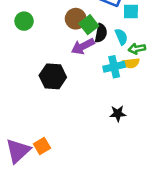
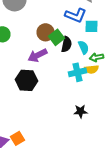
purple arrow: (83, 46) -> (38, 55), moved

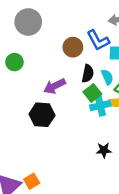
blue L-shape: (76, 15) -> (98, 40), turned 40
brown circle: (46, 32) -> (73, 47), moved
green square: (56, 37) -> (92, 93), moved

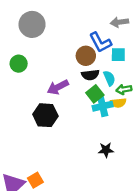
brown circle: (73, 47) -> (86, 56), moved
black semicircle: (88, 74) -> (90, 75), turned 72

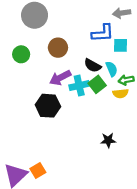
blue L-shape: (100, 42) -> (103, 33), turned -65
brown circle: (86, 56) -> (58, 48), moved
black semicircle: (90, 75) -> (93, 65), turned 36
cyan cross: (103, 106) -> (79, 86), moved

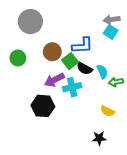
blue L-shape: (103, 33) -> (82, 45), moved
cyan square: (120, 45) -> (111, 32), moved, turned 32
green square: (97, 84) -> (70, 61), moved
yellow semicircle: (120, 93) -> (107, 111), moved, turned 32

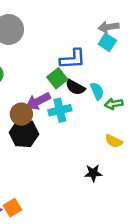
brown circle: (52, 52) -> (21, 114), moved
yellow semicircle: (107, 111) -> (114, 141), moved

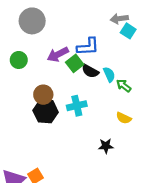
cyan square: (107, 42) -> (128, 31), moved
purple arrow: (38, 101) -> (58, 54), moved
green arrow: (114, 104) -> (124, 86), turned 48
cyan cross: (60, 110) -> (77, 106), moved

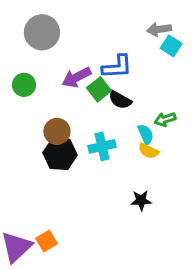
cyan semicircle: (109, 74) -> (146, 134), moved
green arrow: (124, 86) -> (165, 119), turned -56
yellow semicircle: (124, 118) -> (149, 151), moved

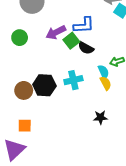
brown circle: (57, 131) -> (24, 90), moved
yellow semicircle: (149, 151) -> (106, 83), turned -144
orange square: (46, 241) -> (25, 126), moved, turned 32

